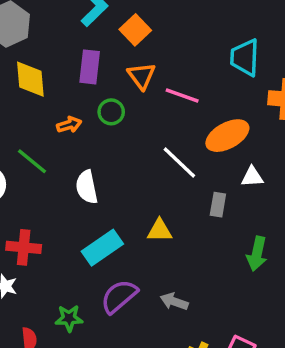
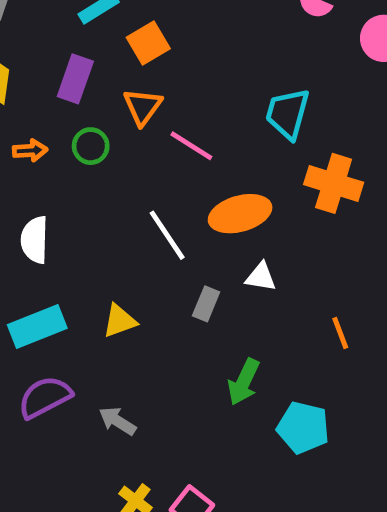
yellow triangle: (160, 230) -> (120, 321), turned -32

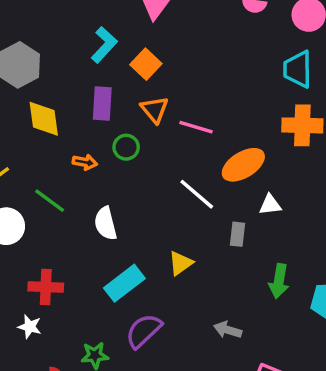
cyan trapezoid: (288, 114) -> (298, 69), moved
orange arrow: (30, 150) -> (85, 162), turned 30
gray arrow: (117, 421) -> (228, 330), moved

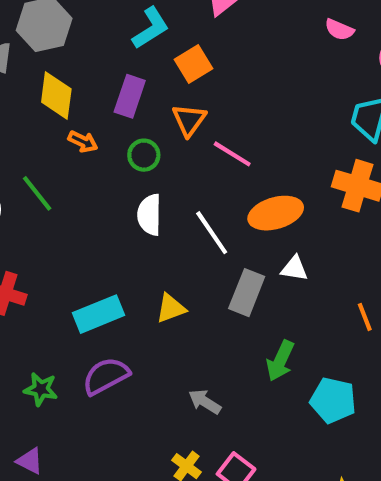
orange arrow: (85, 162) -> (83, 142), moved
white semicircle: (106, 223) -> (149, 215), moved
gray rectangle: (237, 234) -> (247, 293), size x1.5

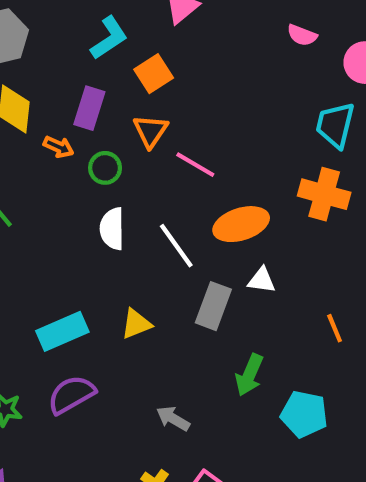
orange arrow: (83, 142) -> (59, 147), moved

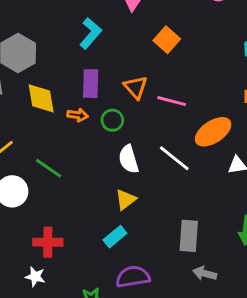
orange square: (154, 74) -> (167, 40), moved
gray rectangle: (213, 306) -> (189, 236), moved
yellow triangle: (136, 324) -> (126, 200), moved
cyan rectangle: (62, 331) -> (115, 237), size x0.7
purple semicircle: (71, 395) -> (133, 277), turned 36

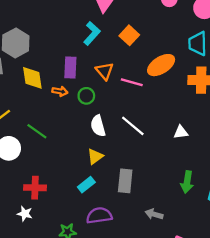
cyan L-shape: (91, 33) -> (92, 33), moved
orange ellipse: (213, 132) -> (161, 65), moved
gray rectangle: (189, 236) -> (125, 181), moved

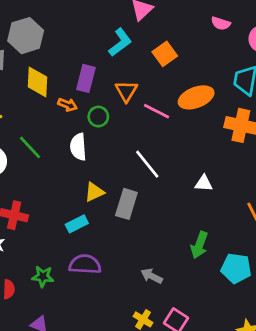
white semicircle: (98, 126) -> (78, 147), moved
gray rectangle: (125, 181) -> (126, 204), moved

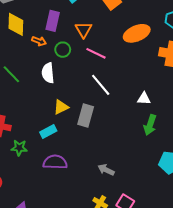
pink line: (157, 111) -> (96, 53), moved
green arrow: (199, 245) -> (150, 125), moved
green star: (43, 276) -> (19, 148), moved

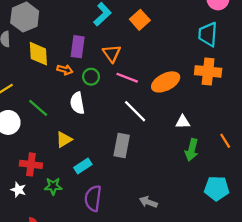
orange ellipse: (137, 33) -> (166, 82), moved
yellow triangle: (61, 107) -> (64, 140), moved
purple semicircle: (55, 162) -> (93, 198), turned -80

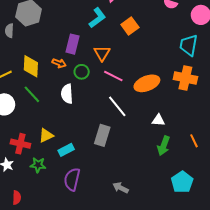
yellow diamond: (38, 54) -> (31, 66), moved
yellow triangle: (64, 140) -> (46, 135), moved
cyan pentagon: (217, 188) -> (182, 182), turned 30

